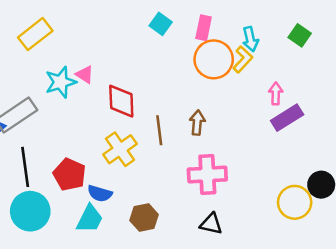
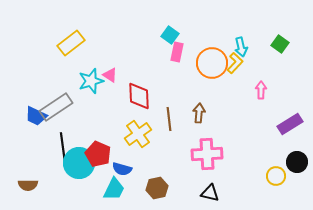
pink rectangle: (204, 28) -> (177, 52), moved
purple rectangle: (287, 118) -> (290, 124), moved
yellow circle: (295, 202) -> (276, 176), size x0.7
cyan circle: (30, 211) -> (79, 163), moved

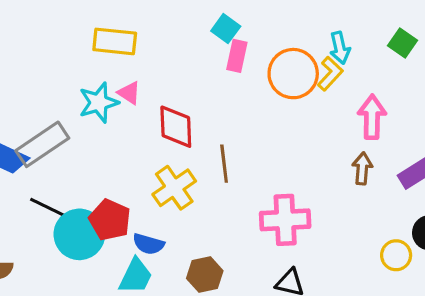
yellow rectangle: (71, 43) -> (115, 41), moved, turned 44
pink arrow: (261, 90) -> (372, 117), size x1.5
brown arrow: (199, 113) -> (362, 168), moved
black line: (63, 148) -> (54, 210), turned -56

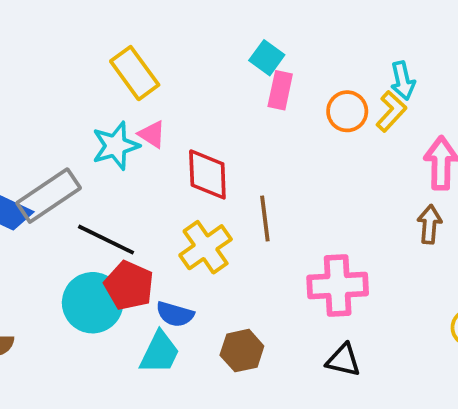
yellow rectangle: (115, 41) -> (135, 73), turned 48
orange circle: (293, 74) -> (347, 111), size x0.7
black line: (54, 210) -> (106, 240), moved

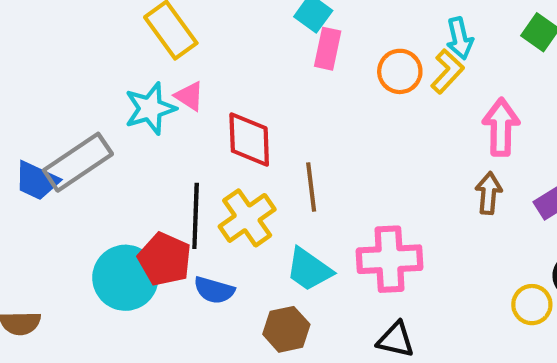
black line: (106, 240) -> (196, 216), moved, turned 66
cyan trapezoid: (160, 352) -> (309, 269), moved, turned 99

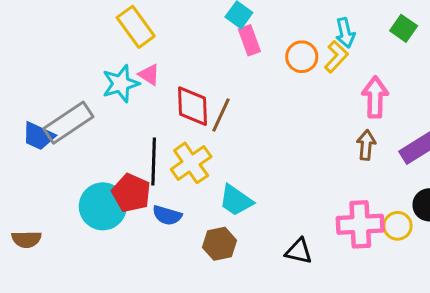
pink rectangle: (328, 49) -> (249, 40), turned -32
brown line: (311, 187) -> (221, 115), moved, turned 32
pink cross: (390, 259) -> (360, 224), moved

